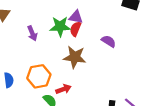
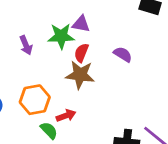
red semicircle: (75, 29) -> (81, 53), moved

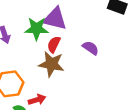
purple triangle: (81, 24) -> (55, 19), size x1.5

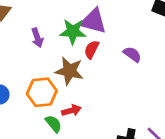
brown star: (51, 64) -> (69, 71), moved

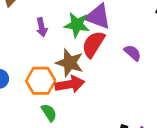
red semicircle: (92, 50) -> (93, 44), size x1.5
red arrow: (71, 110) -> (70, 84), moved, size x1.5

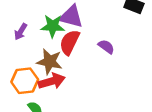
purple arrow: (42, 27) -> (21, 32), turned 49

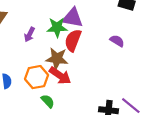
purple semicircle: (106, 47) -> (117, 41), moved
red arrow: (52, 81) -> (60, 76), turned 55

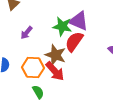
purple arrow: (30, 34) -> (26, 33), moved

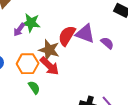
purple triangle: (79, 21) -> (85, 34), moved
green star: (62, 26) -> (31, 23), moved

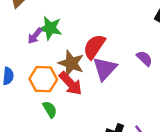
purple triangle: (85, 34) -> (105, 69), moved, turned 50

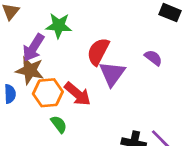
green star: (50, 28) -> (59, 26), moved
purple arrow: (35, 36) -> (33, 48), size x1.5
brown star: (71, 63) -> (30, 70), moved

